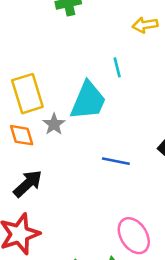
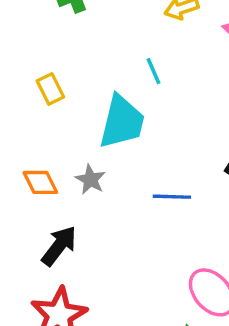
yellow rectangle: (27, 94) -> (50, 89), moved, size x0.6
gray star: (54, 124) -> (90, 180), moved

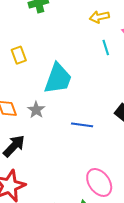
cyan line: (154, 71) -> (106, 48), moved

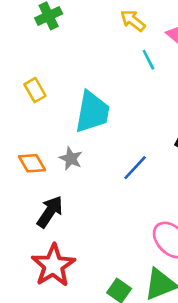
yellow arrow: (99, 17) -> (133, 21), turned 60
blue line: (82, 125) -> (135, 168), turned -45

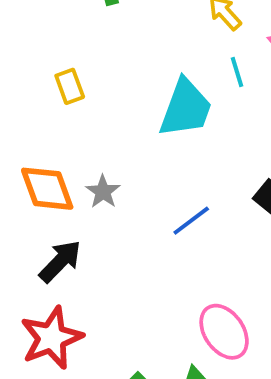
cyan trapezoid: (92, 112) -> (186, 108), moved
orange diamond: (32, 163) -> (47, 189), size x1.4

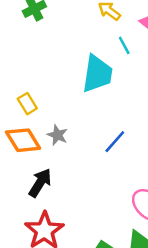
yellow rectangle: (70, 86) -> (27, 104), moved

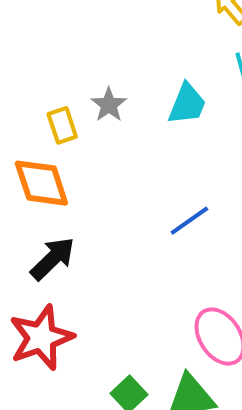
cyan trapezoid: (97, 74) -> (187, 104), size x0.7
gray star: (57, 135) -> (109, 105), moved

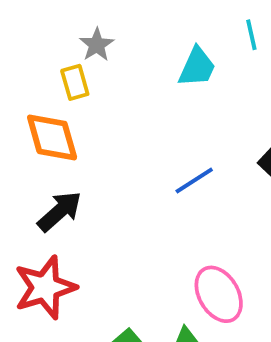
gray star: (109, 105) -> (97, 45), moved

